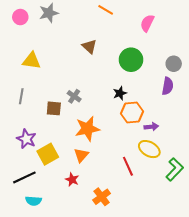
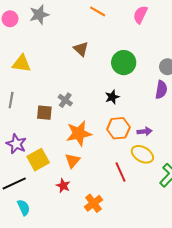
pink semicircle: (147, 23) -> (140, 15), moved
orange hexagon: (132, 112) -> (118, 128), moved
cyan semicircle: (34, 201) -> (24, 207), turned -119

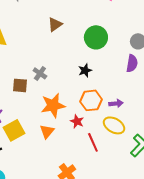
brown triangle: (81, 49) -> (55, 24), turned 42
red star: (63, 186) -> (77, 121), moved

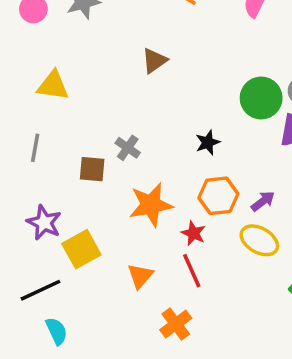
green circle: (96, 37) -> (261, 98), moved
purple arrow: (116, 103) -> (263, 201), turned -32
orange triangle: (47, 131) -> (140, 276), moved
red line: (93, 142) -> (192, 271), moved

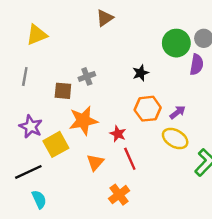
yellow triangle: (53, 86) -> (37, 35), turned -30
gray cross: (128, 148) -> (87, 76), turned 35
orange star: (151, 205) -> (83, 121), moved
red star: (194, 233) -> (118, 134), moved

